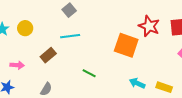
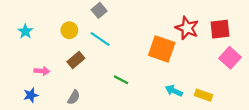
yellow circle: (25, 28) -> (69, 30), moved
cyan line: (70, 36) -> (100, 39), turned 42

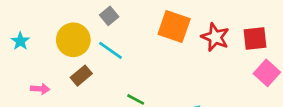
yellow circle: (69, 30) -> (73, 40), size x1.6
orange square: (162, 49) -> (174, 27), moved

